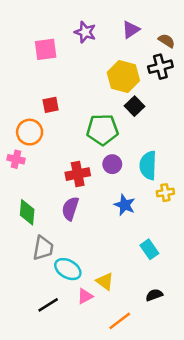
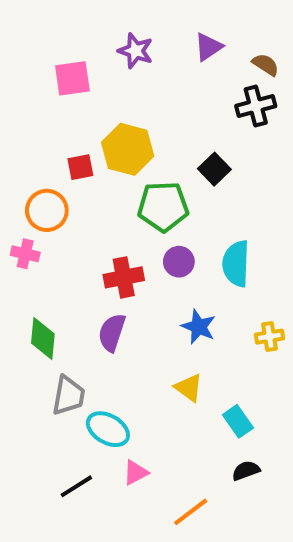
yellow hexagon: (123, 77) -> (128, 149), moved
yellow cross: (165, 193) -> (269, 337), moved
cyan rectangle: (149, 249) -> (238, 421), moved
yellow triangle: (105, 281) -> (189, 388), moved

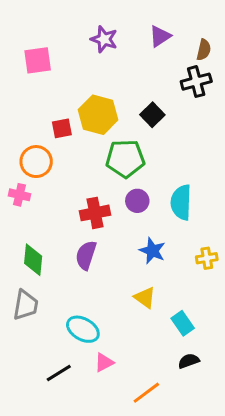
brown semicircle: (266, 65) -> (204, 50), turned 70
pink square: (72, 78) -> (38, 60), moved
black square: (214, 169) -> (152, 115), moved
gray trapezoid: (69, 396) -> (26, 305), moved

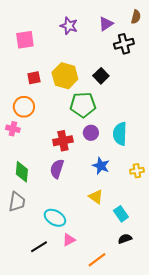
brown semicircle: (204, 50) -> (136, 17), moved
black cross: (196, 82) -> (124, 44), moved
red square: (62, 128) -> (34, 78), moved

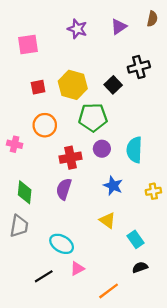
black cross: (124, 44) -> (139, 67), moved
orange circle: (24, 107) -> (45, 125), moved

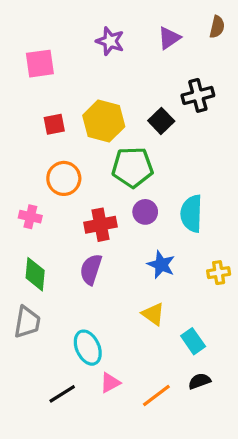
pink cross: (15, 144) -> (30, 217), moved
cyan ellipse: (62, 244) -> (88, 348), turned 35
orange line: (109, 291) -> (156, 395), moved

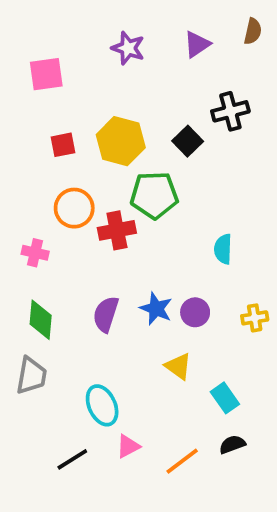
purple circle: (145, 212) -> (195, 312), moved
cyan semicircle: (191, 214) -> (223, 249), size x0.7
red cross: (101, 225) -> (117, 230), moved
blue star: (161, 265) -> (156, 309), moved

